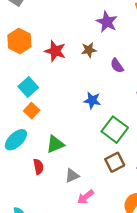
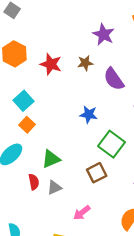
purple semicircle: (117, 66) -> (114, 79), size x1.5
brown square: (115, 162) -> (97, 173), moved
gray triangle: (72, 176) -> (54, 188), moved

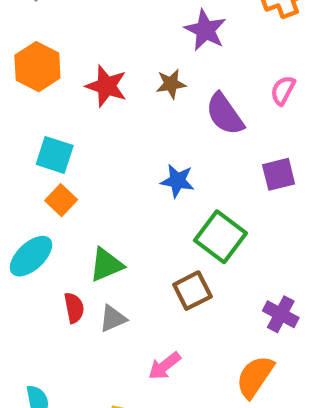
cyan square: (24, 101) -> (55, 155), turned -30

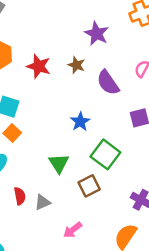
brown star: (171, 84) -> (76, 65), turned 30
blue star: (177, 181) -> (80, 122), turned 30
green triangle: (106, 265) -> (59, 163), moved, turned -40

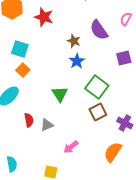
brown star: (76, 65) -> (74, 41), moved
brown square: (89, 186) -> (98, 112), moved

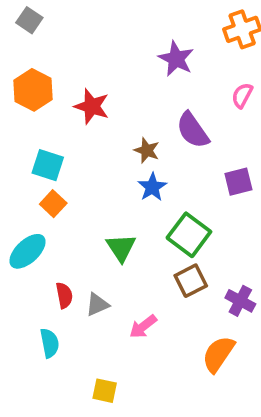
pink semicircle: (126, 19) -> (242, 95), moved
pink arrow: (71, 147) -> (143, 327), moved
cyan semicircle: (12, 164) -> (50, 343), moved

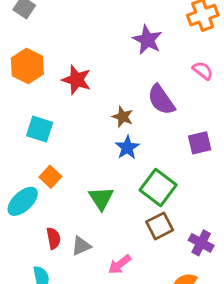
pink semicircle: (242, 95) -> (203, 71), turned 100
orange square: (53, 204) -> (50, 177), moved

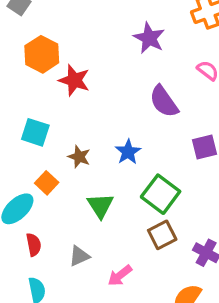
orange hexagon: (27, 66) -> (42, 54), moved
brown star: (123, 117) -> (79, 157), moved
red semicircle: (53, 238) -> (34, 245), moved

